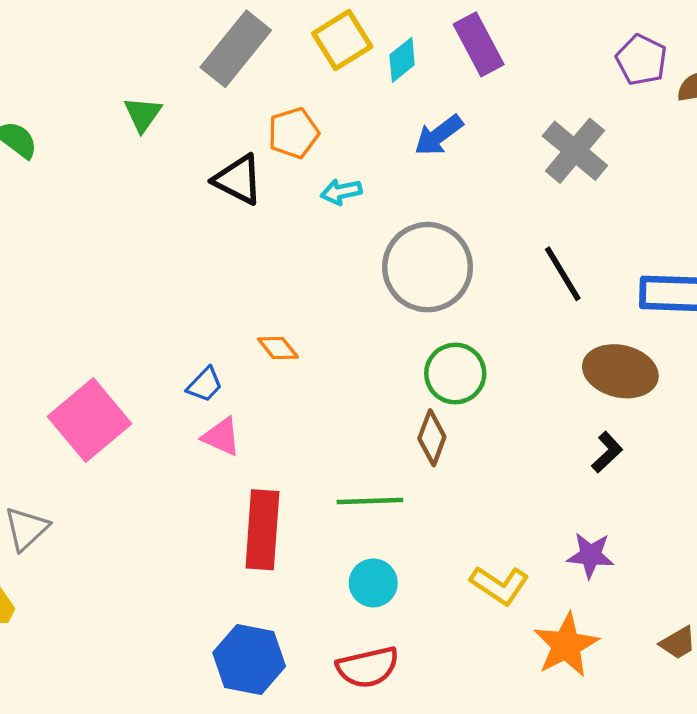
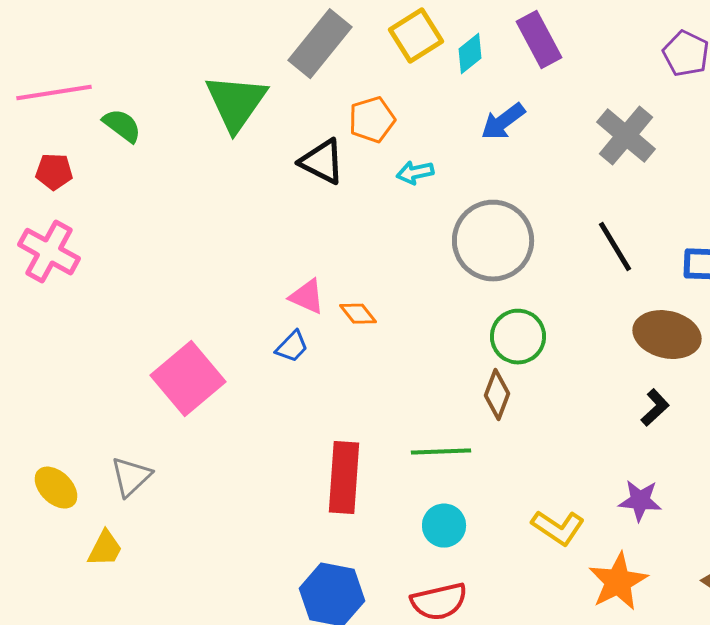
green triangle: (143, 114) -> (236, 103), size x1.8
pink triangle: (221, 437) -> (307, 297), moved

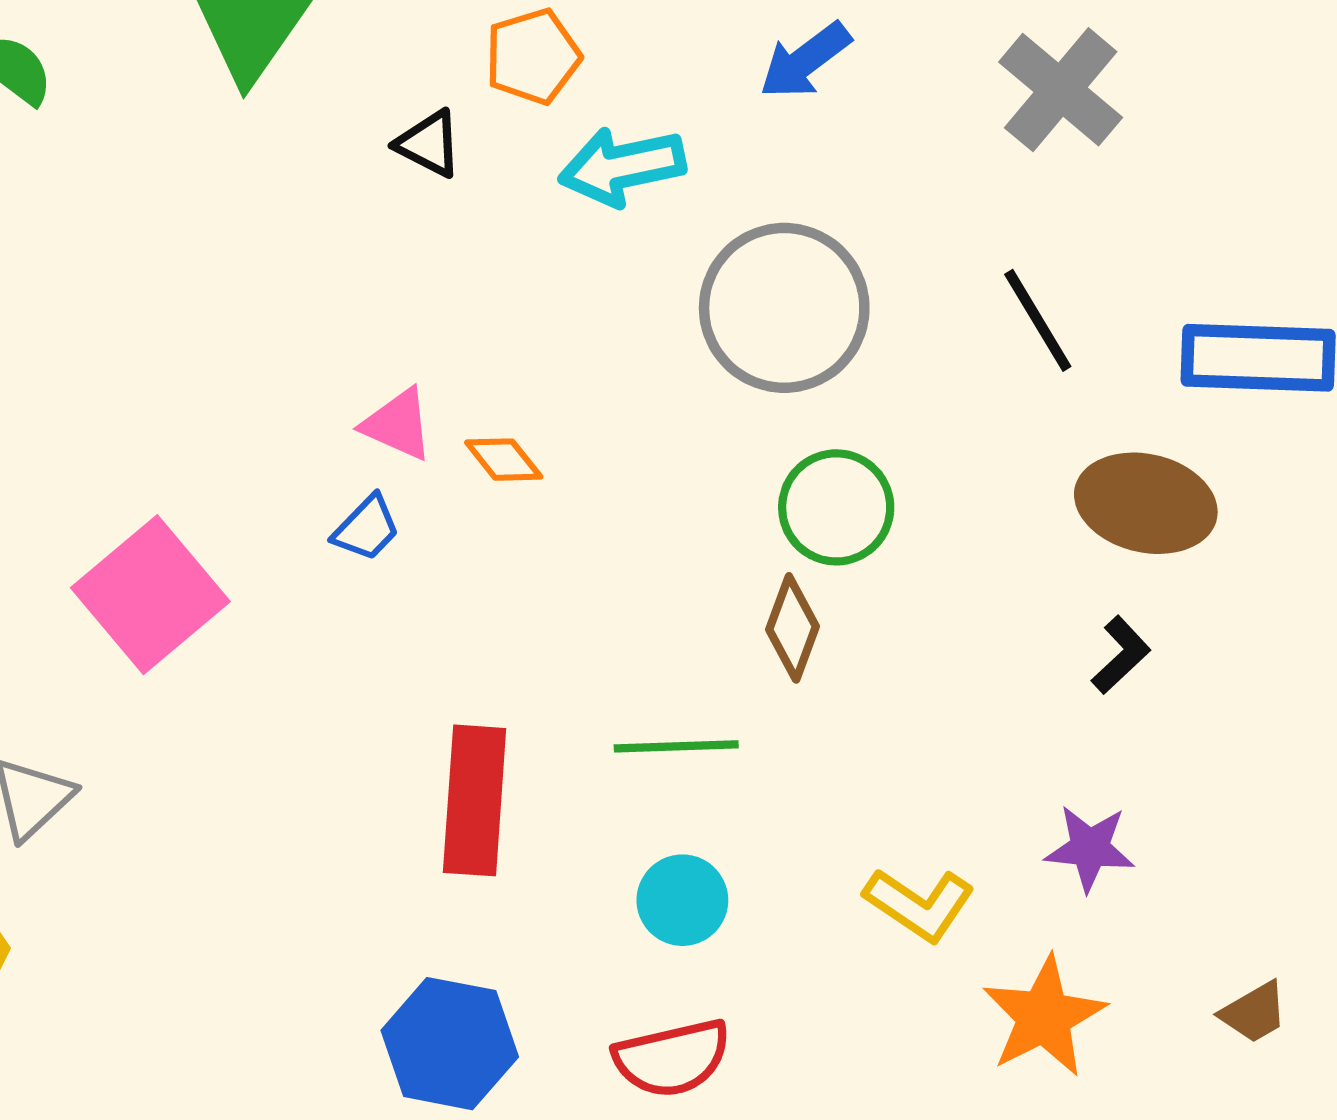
black triangle: (322, 162) -> (429, 144), size x0.7
cyan arrow: (415, 173) -> (622, 167), size x1.6

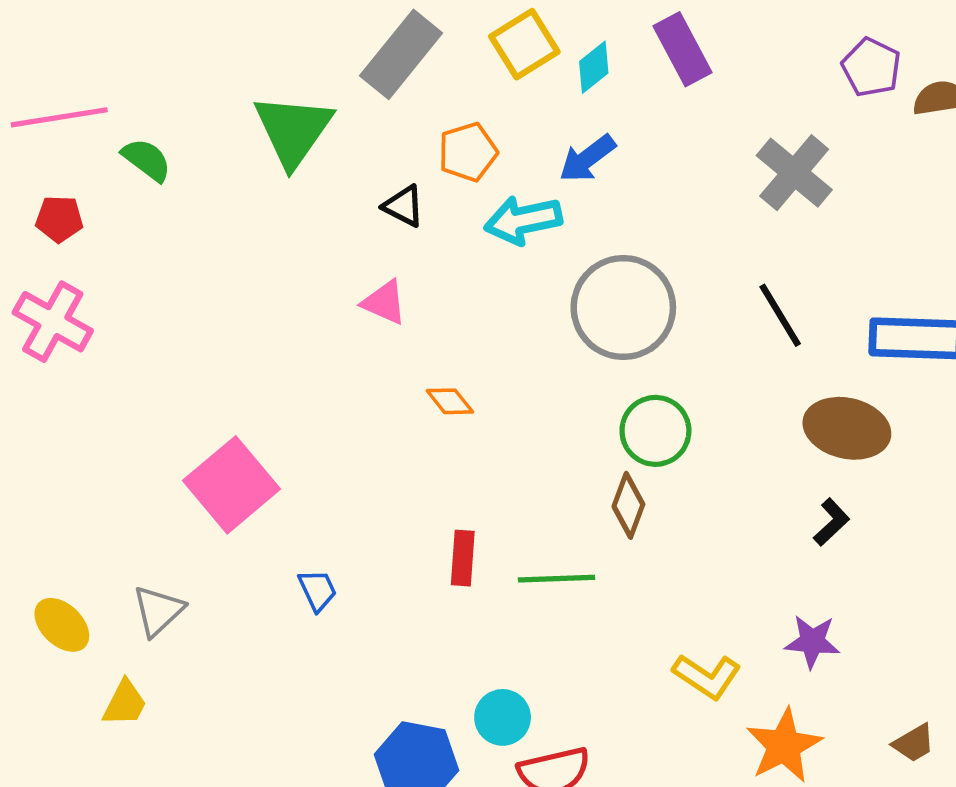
blue arrow: (805, 61) -> (587, 158), moved
pink triangle: (398, 424) -> (384, 302), moved
blue trapezoid: (367, 528) -> (318, 590), moved, turned -69
red rectangle: (475, 800) -> (463, 558), moved, size x0.6
cyan circle: (682, 900) -> (503, 717), moved

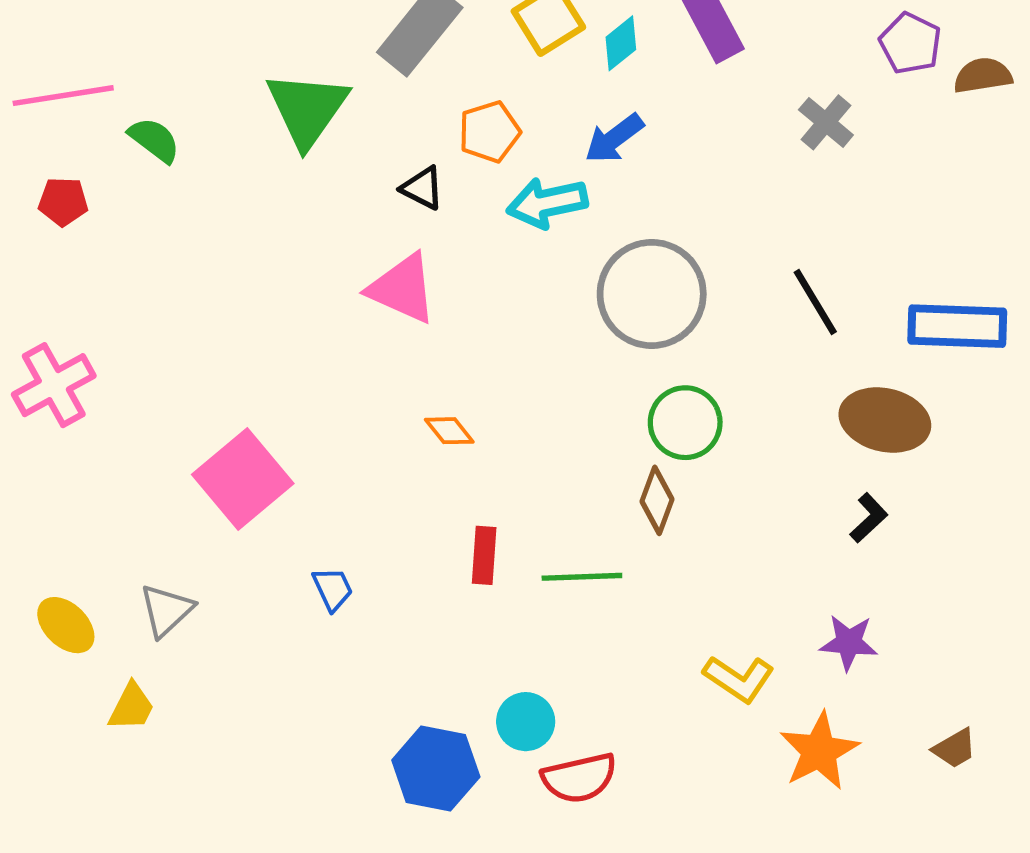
gray cross: (794, 173) -> (826, 122), moved, size x0.7
pink triangle: (384, 302) -> (402, 289), size x1.5
pink cross: (53, 322) -> (54, 385), moved, turned 32
orange diamond: (450, 401) -> (449, 431), moved

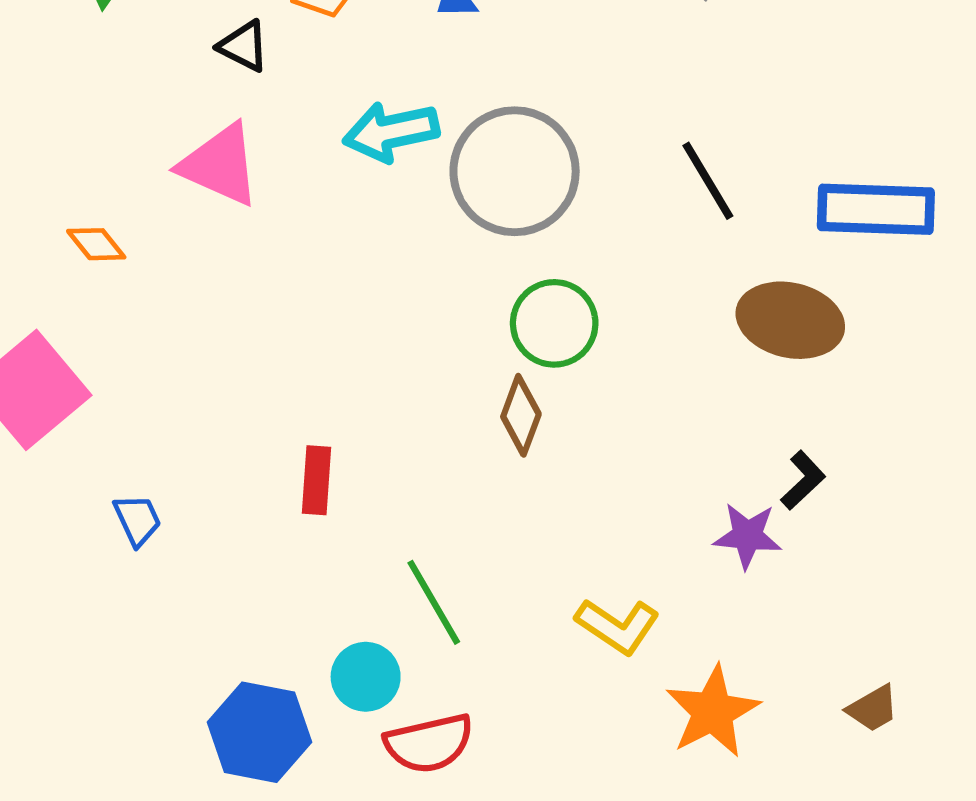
cyan arrow: (547, 203) -> (391, 132), moved
orange diamond: (449, 431) -> (96, 244), moved
black L-shape: (869, 518) -> (803, 480), moved
green line: (582, 577) -> (434, 602), moved, turned 62
purple star: (849, 643) -> (747, 536), moved

